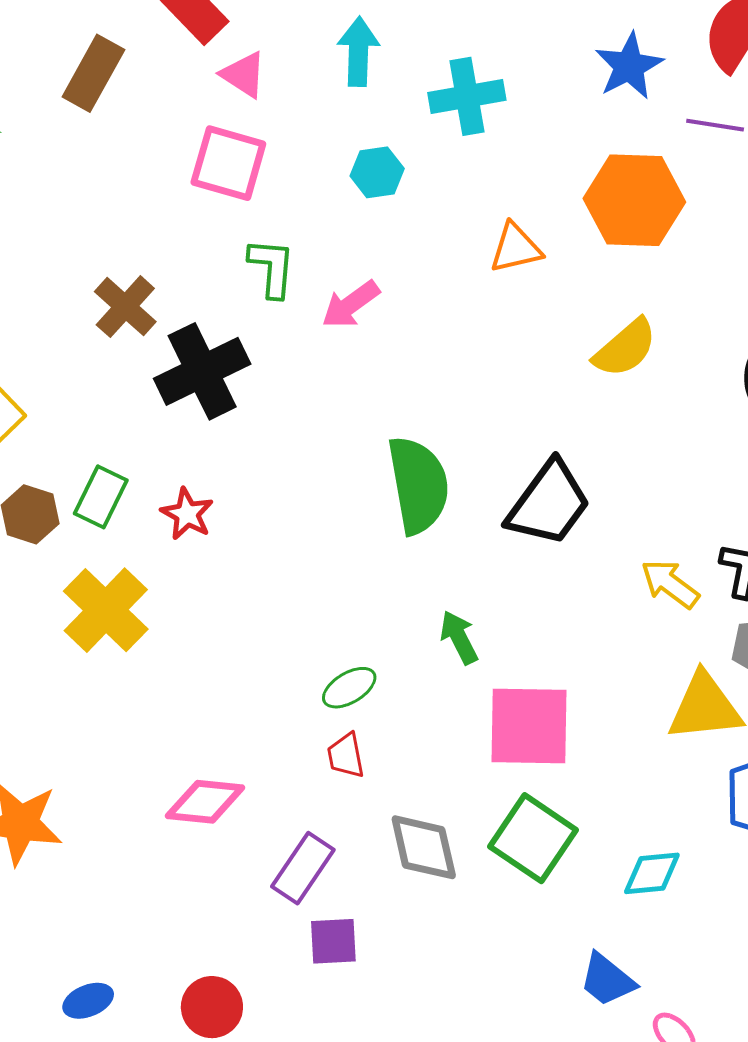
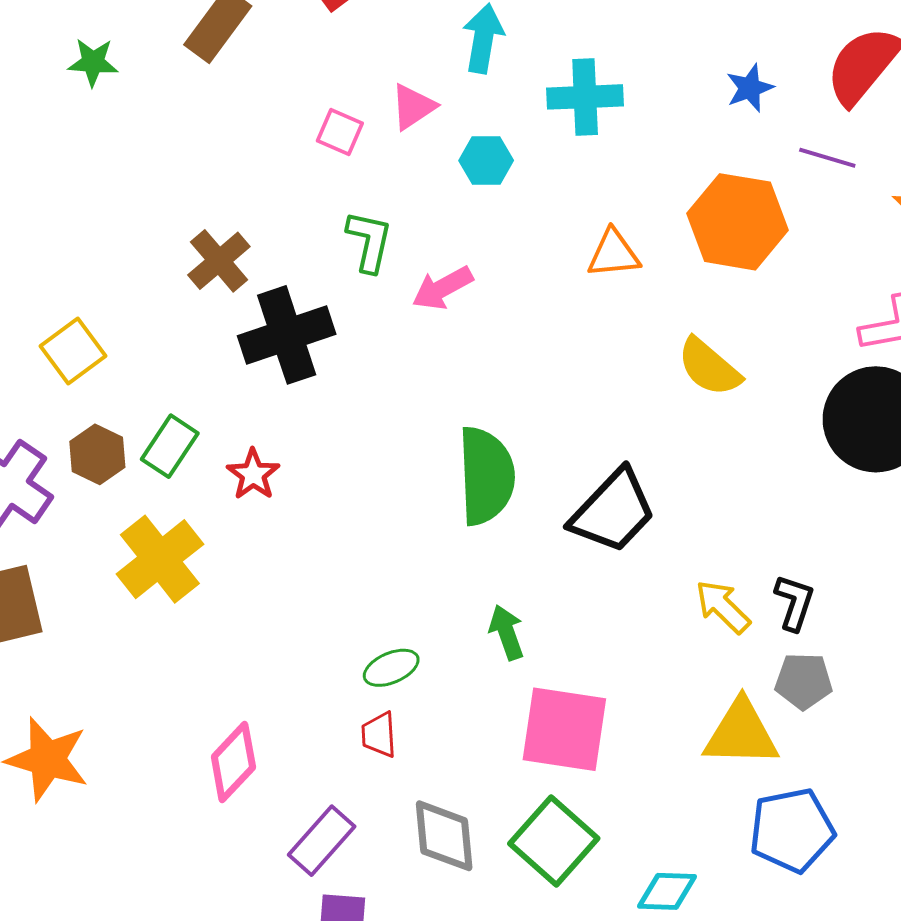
blue star: (629, 66) -> (750, 88), size x0.7
pink triangle: (244, 75) -> (413, 107), moved, turned 46
pink square: (228, 163) -> (340, 132), size x0.6
yellow semicircle: (625, 348) -> (709, 367), turned 74
pink diamond: (205, 802) -> (233, 762), turned -60

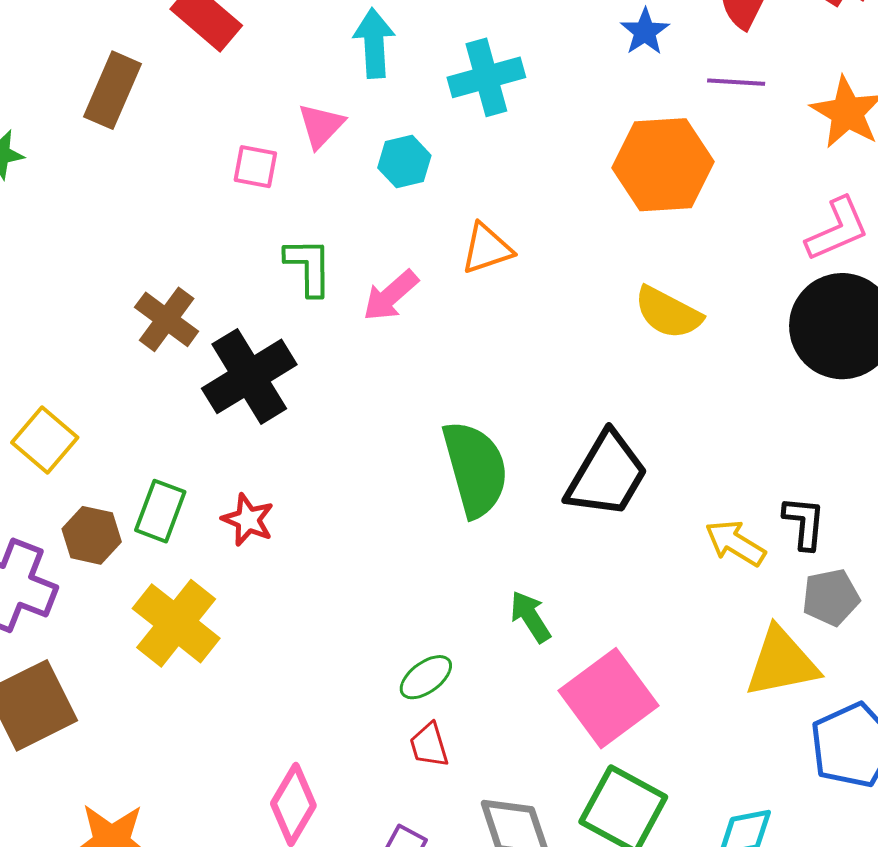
orange triangle: (614, 254) -> (487, 249), moved
pink square: (564, 729) -> (608, 698), turned -32

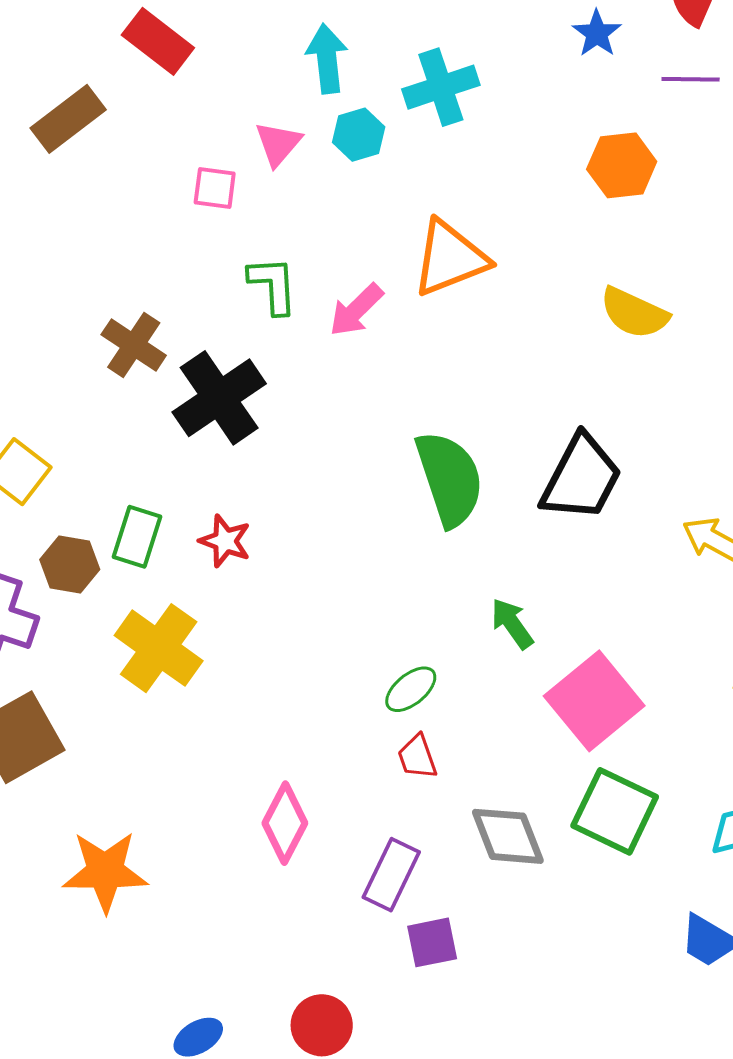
brown rectangle: (112, 90) -> (68, 119), turned 32
cyan hexagon: (404, 162) -> (359, 135), moved
orange hexagon: (663, 165) -> (622, 165), size x0.7
orange triangle: (487, 249) -> (450, 258), size x1.5

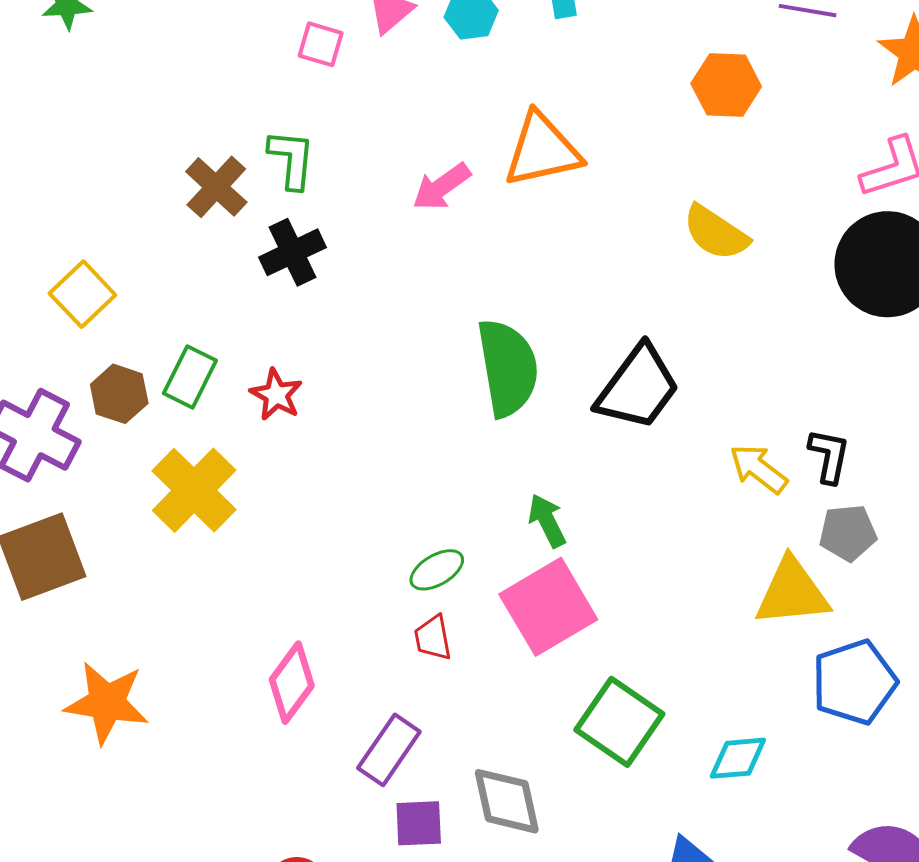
green L-shape: (273, 285) -> (292, 159), moved
black cross: (219, 398) -> (293, 252), size x0.7
pink square: (594, 701) -> (548, 607), moved
gray diamond: (508, 836) -> (507, 801), moved

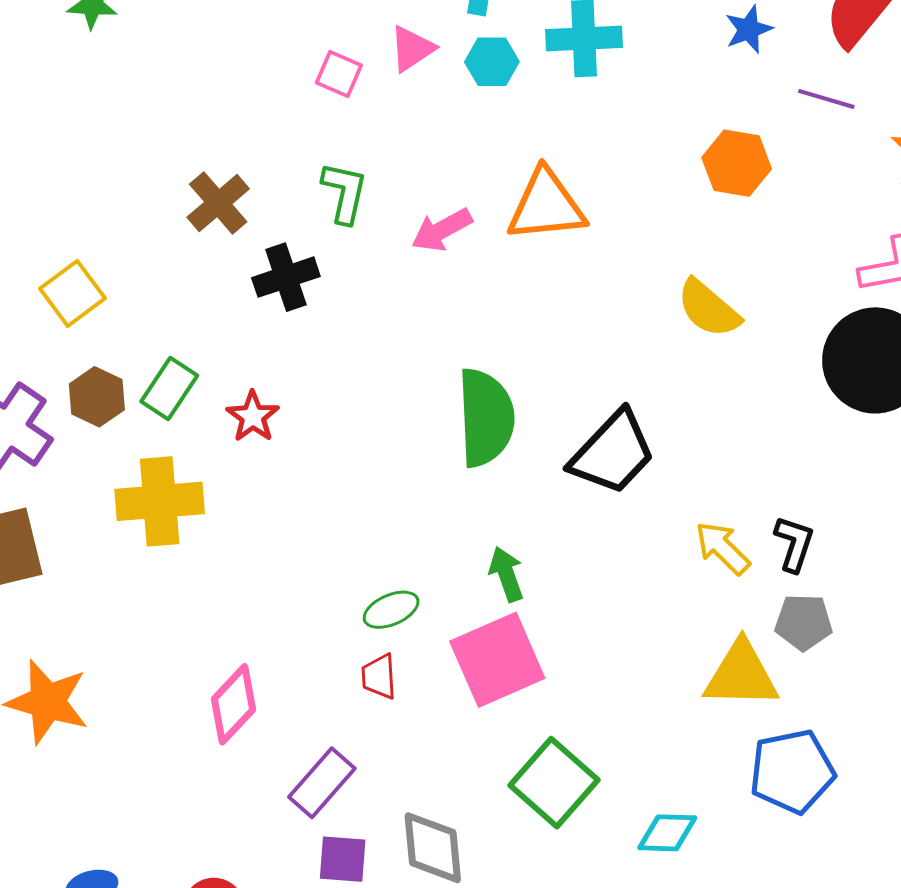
green L-shape: (292, 159) -> (345, 193), moved
yellow cross: (194, 490) -> (160, 501), turned 34

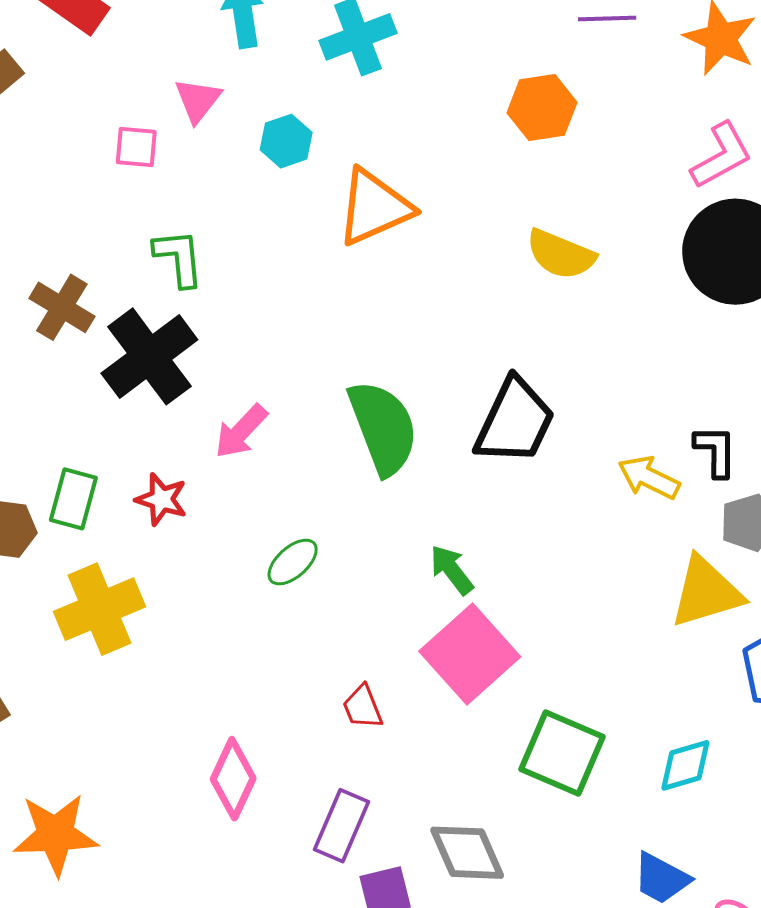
cyan hexagon: (492, 62) -> (286, 141), moved
pink arrow: (442, 230) -> (241, 431), moved
black cross: (286, 277) -> (149, 356), size x1.5
green ellipse: (391, 610) -> (293, 562), moved

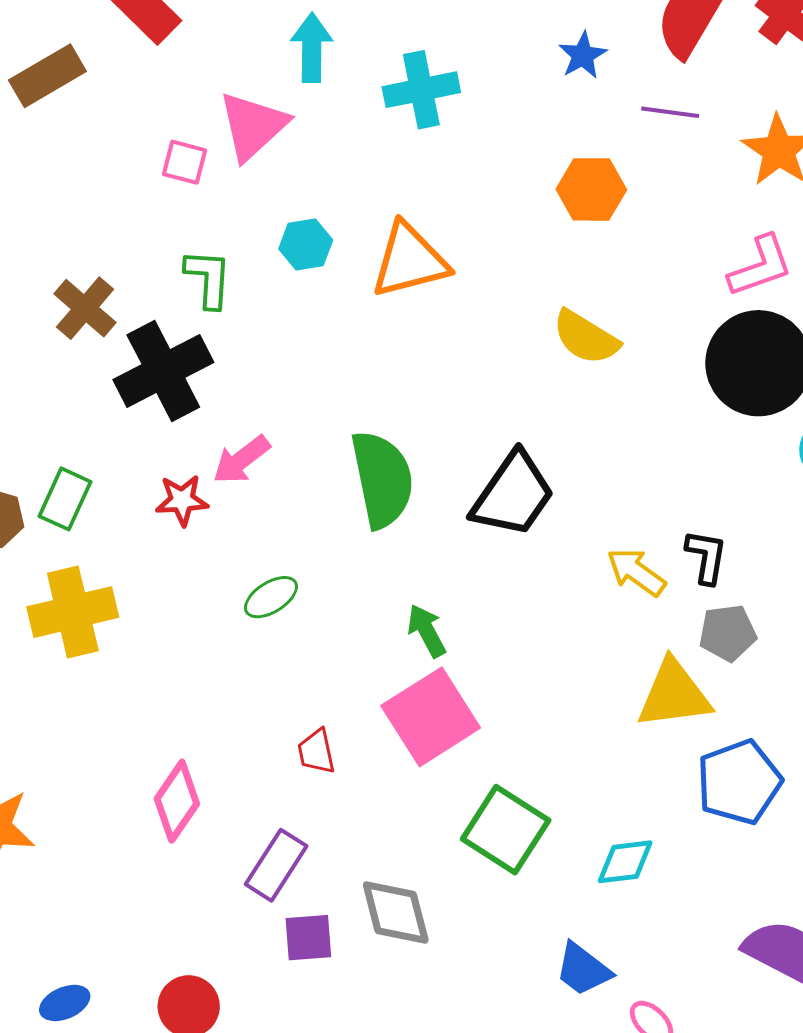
pink triangle: (198, 100) -> (253, 126), size x1.5
cyan hexagon: (286, 141) -> (306, 244), moved
red star: (161, 499) -> (182, 500), moved, turned -30

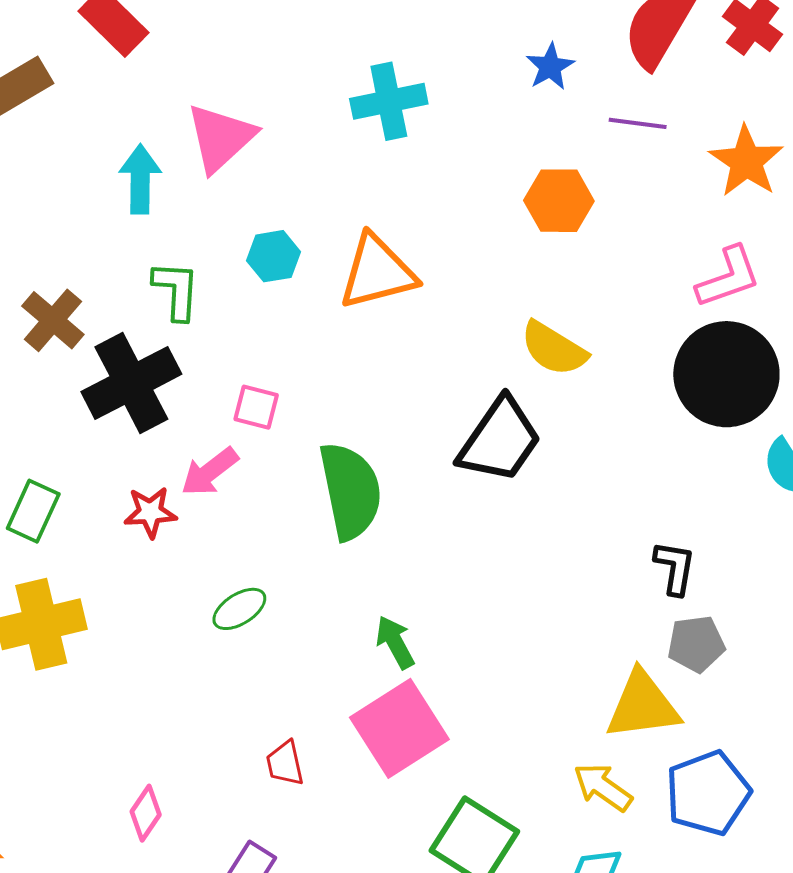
cyan arrow: (312, 48) -> (140, 179), moved
pink square: (185, 162) -> (256, 407), moved
black trapezoid: (513, 495) -> (500, 440), moved
yellow arrow: (636, 572) -> (603, 787), moved
pink diamond: (177, 801) -> (146, 813), size x0.7

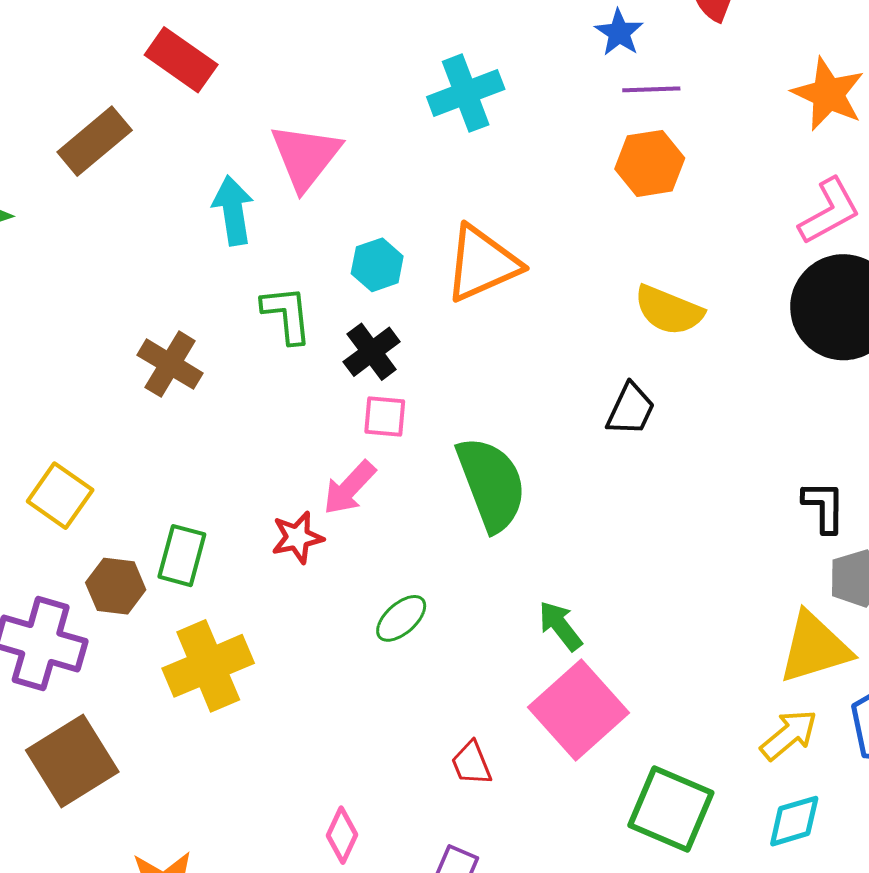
purple line: (638, 123) -> (651, 89), moved
black cross: (131, 383) -> (372, 352), moved, size x0.6
black trapezoid: (500, 440) -> (631, 409), size x0.6
yellow arrow: (603, 787) -> (789, 735), turned 114

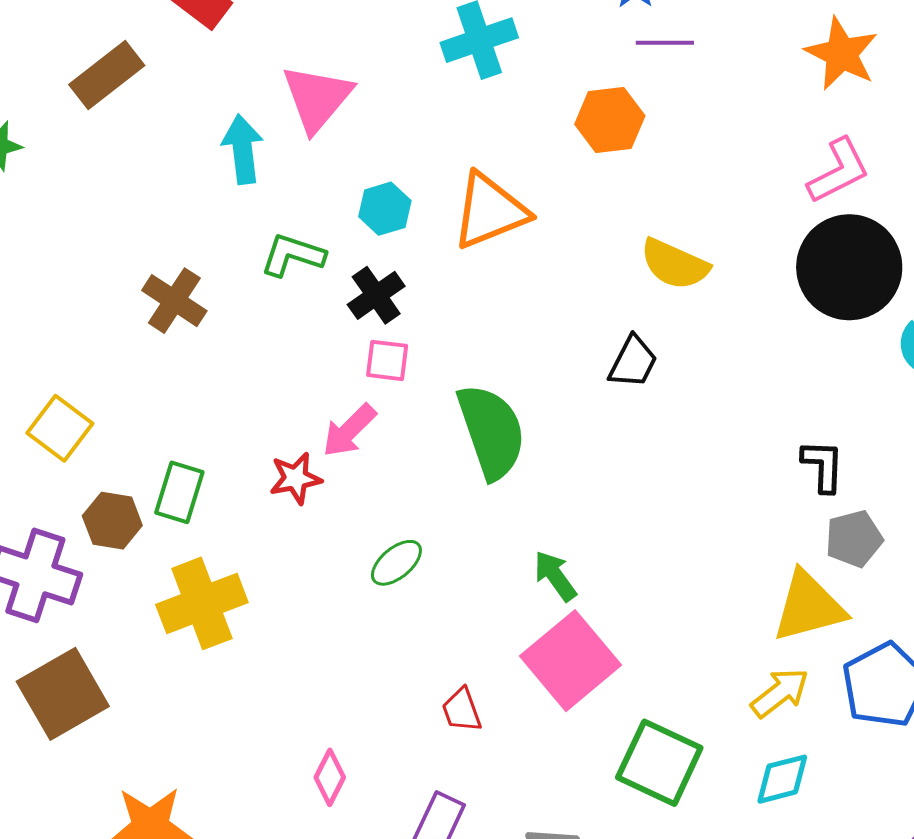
orange hexagon: (650, 163) -> (610, 120), moved
green L-shape: (287, 314) -> (293, 255), turned -68

